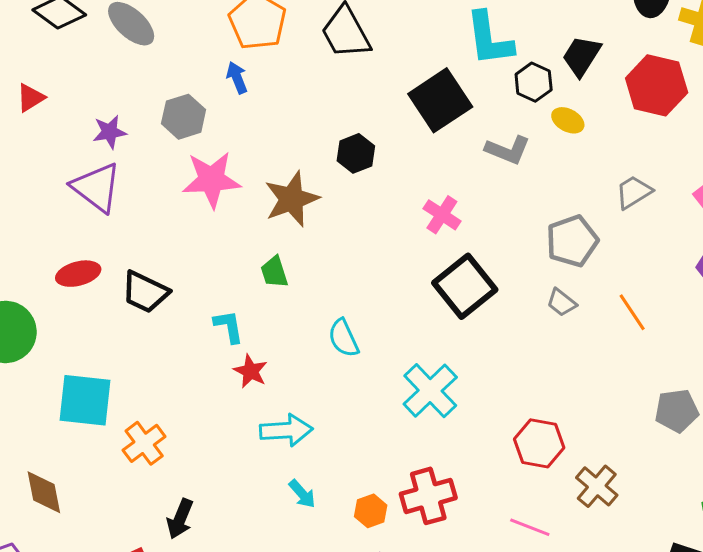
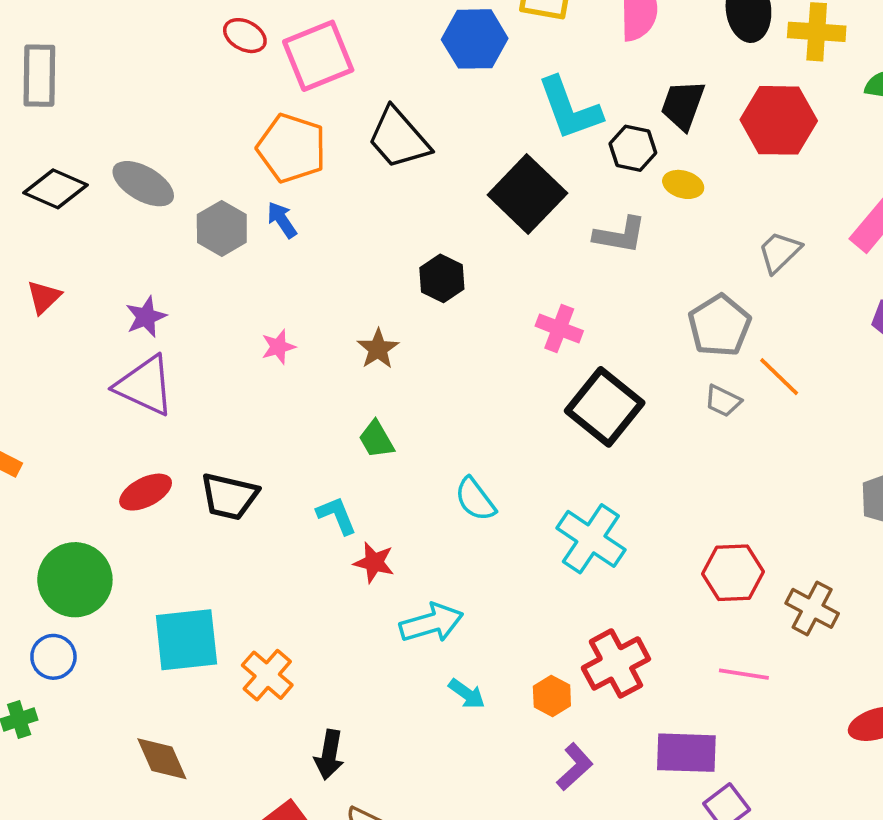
gray hexagon: (184, 117) -> (222, 228), moved
pink star: (211, 180) -> (278, 347), size x0.5
brown star: (292, 199) -> (378, 349), size x0.6
orange line: (632, 312) -> (779, 377), moved

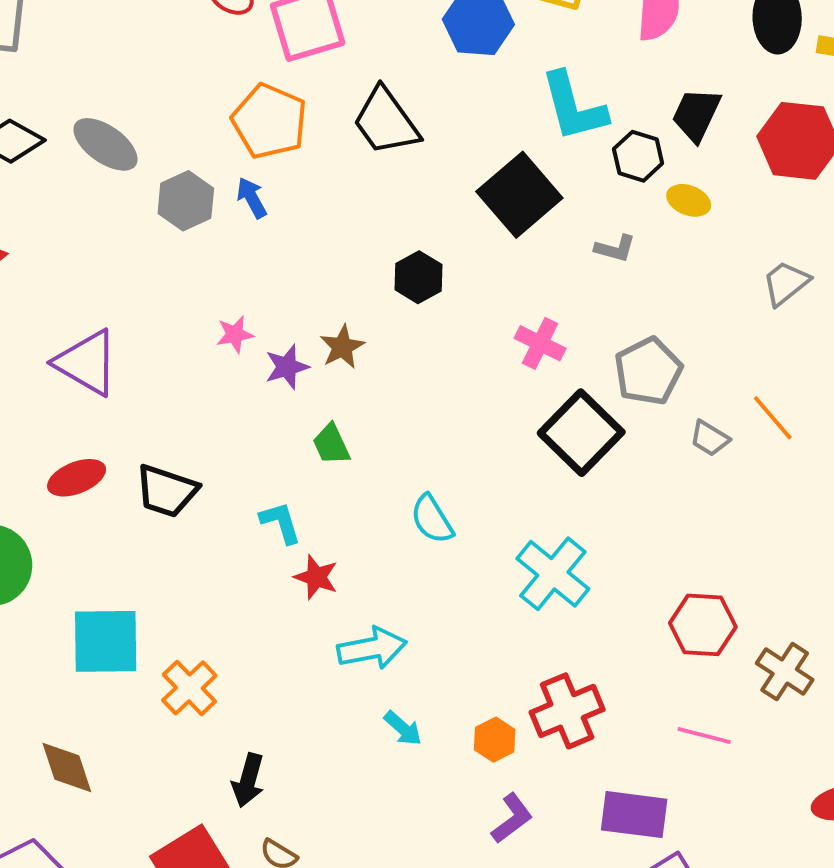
gray L-shape: (620, 235) -> (615, 248), size x0.7
purple star: (146, 317) -> (287, 367), moved
gray pentagon: (719, 326) -> (648, 371), moved

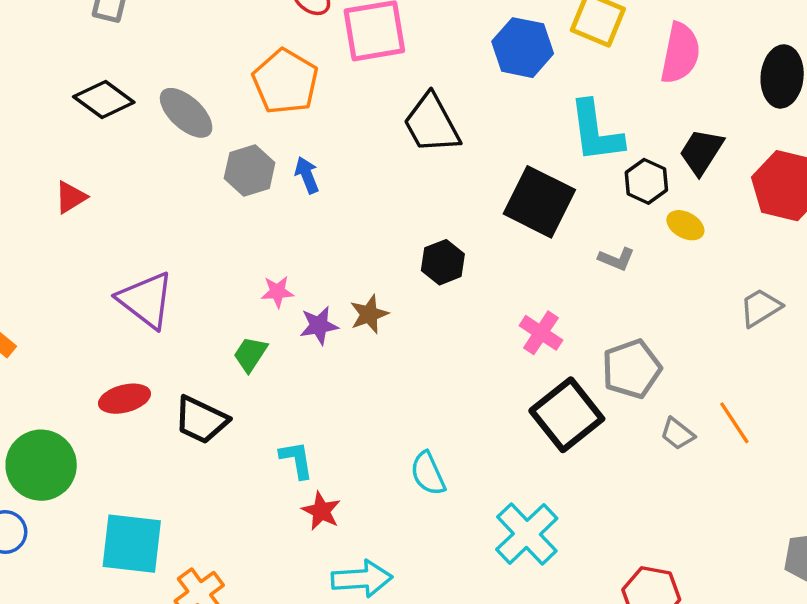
orange pentagon: (269, 121) -> (285, 82), moved
black square: (519, 195) -> (539, 202), turned -30
green trapezoid: (331, 444) -> (250, 354), moved, turned 51

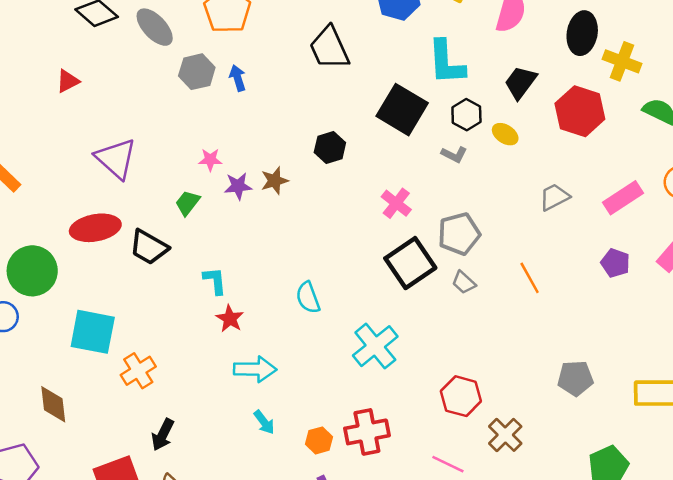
black hexagon: (646, 181) -> (466, 115), moved
red ellipse: (124, 399) -> (95, 228), size x1.4
gray trapezoid: (677, 434) -> (464, 282), moved

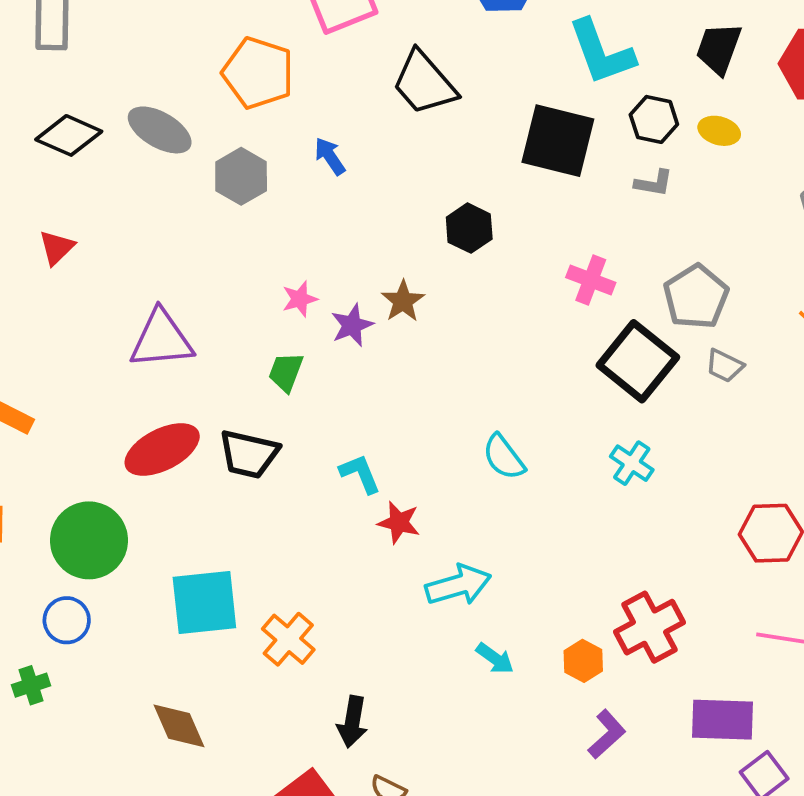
blue arrow: (238, 78) -> (330, 156), moved
purple triangle: (116, 159) -> (161, 339), turned -30
cyan cross: (375, 346) -> (632, 463), moved, size x0.6

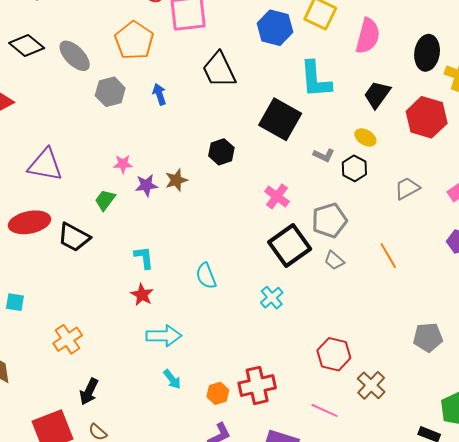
black hexagon: (654, 119) -> (354, 168), moved
cyan L-shape: (360, 474) -> (144, 258), moved
cyan square: (204, 603) -> (15, 302), moved, size x0.5

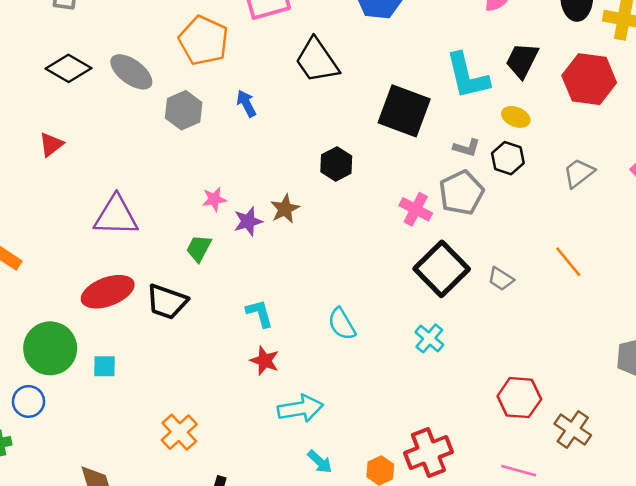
cyan L-shape: (316, 79) -> (467, 76), moved
gray pentagon: (329, 220) -> (461, 193), moved
cyan square: (15, 302) -> (104, 366), moved

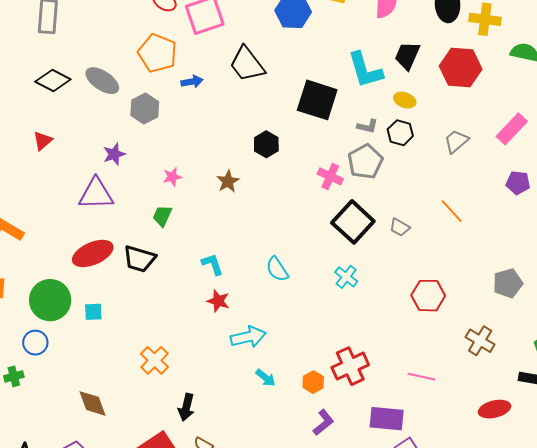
blue arrow: (246, 103) -> (192, 82), moved, turned 110
purple star: (248, 221) -> (114, 154), moved
red hexagon: (519, 398) -> (428, 296), moved
brown cross: (573, 430) -> (480, 341), moved

